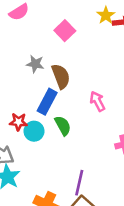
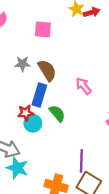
pink square: (65, 31) -> (43, 29), turned -30
red star: (18, 122) -> (26, 113), moved

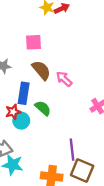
pink square: (43, 29) -> (33, 42), moved
brown semicircle: (47, 70) -> (41, 70), moved

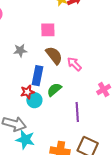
green semicircle: (43, 108) -> (54, 90), turned -84
purple line: (72, 150) -> (77, 112), moved

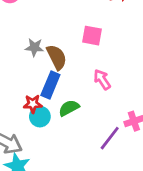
pink square: (48, 30) -> (92, 36), moved
brown semicircle: (54, 55) -> (57, 57), moved
purple line: (77, 112) -> (110, 138), moved, turned 30

